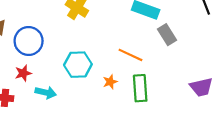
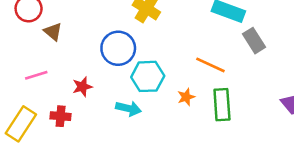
blue circle: (29, 41) -> (118, 48), moved
cyan arrow: (46, 92) -> (128, 108), moved

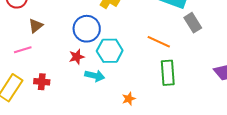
brown triangle: (53, 32) -> (36, 26), moved, turned 42
red star: (82, 87) -> (77, 57), moved
orange star: (186, 97) -> (129, 99), moved

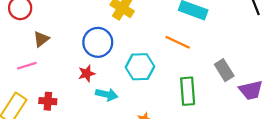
gray rectangle: (193, 23) -> (224, 70), moved
orange line: (159, 42) -> (178, 42), moved
cyan hexagon: (110, 51) -> (140, 67), moved

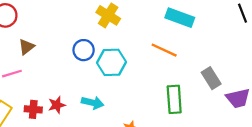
blue circle: (98, 42) -> (84, 50), size x0.7
cyan hexagon: (140, 67) -> (112, 62), moved
red star: (87, 73) -> (57, 105), moved

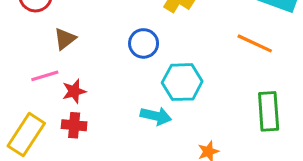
cyan hexagon: (112, 62) -> (182, 82), moved
red star: (57, 105) -> (74, 91), moved

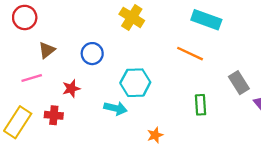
blue circle: (144, 43) -> (92, 54), moved
red star: (74, 91) -> (71, 88), moved
green rectangle: (269, 111) -> (200, 105), size x0.7

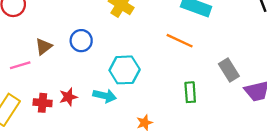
brown triangle: (47, 50) -> (44, 46), moved
red star: (71, 88) -> (68, 97), moved

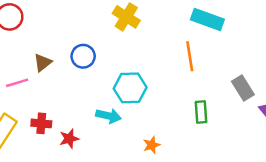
orange line: (180, 41) -> (190, 56), turned 56
red star: (68, 97) -> (69, 139), moved

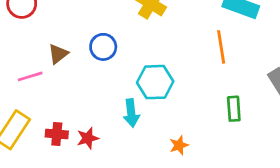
cyan arrow: (108, 116) -> (131, 113), turned 70
red cross: (41, 123) -> (57, 134), moved

